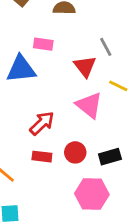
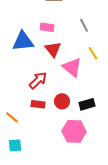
pink rectangle: (43, 44) -> (47, 27), moved
red triangle: (85, 66) -> (53, 49), moved
yellow line: (118, 86) -> (93, 53), turned 32

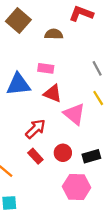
gray line: (84, 25) -> (97, 68), moved
red triangle: (53, 49) -> (53, 93), turned -30
red rectangle: (38, 104) -> (35, 156), turned 40

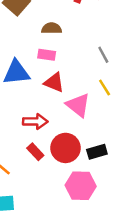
brown semicircle: (54, 34) -> (52, 28), moved
red arrow: (35, 129) -> (35, 122), turned 45
red circle: (63, 153) -> (65, 148), size x1.5

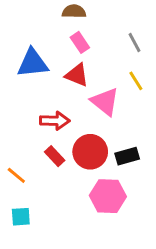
pink rectangle: (47, 55) -> (80, 42), moved, turned 48

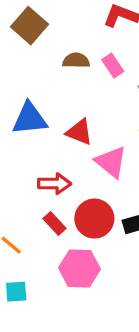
pink rectangle: (80, 42) -> (113, 66), moved
pink hexagon: (108, 196) -> (79, 268), moved

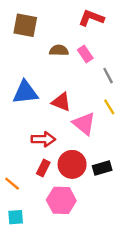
brown square: (30, 26) -> (25, 25), turned -30
red rectangle: (54, 224) -> (43, 168), turned 70

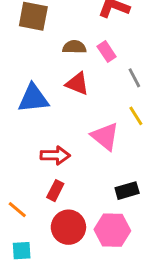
red triangle: (61, 102) -> (77, 84), moved
red circle: (72, 164) -> (68, 227), moved
pink hexagon: (61, 200) -> (112, 230), moved

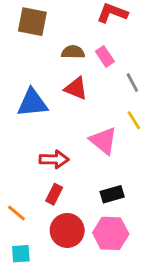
black rectangle: (127, 191) -> (112, 194), moved

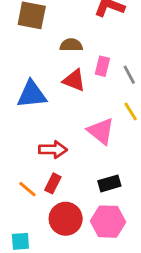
pink rectangle: (105, 56) -> (102, 66), moved, turned 48
orange line: (16, 213) -> (27, 189), moved

